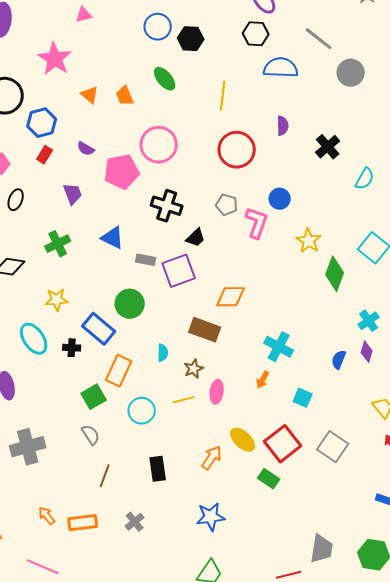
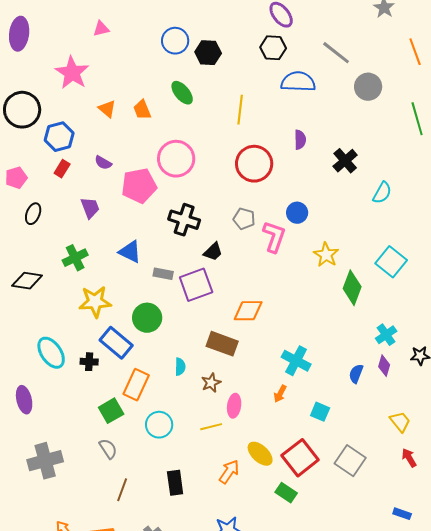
yellow star: (57, 300) -> (95, 302), moved, size x1.4
yellow line: (184, 400) -> (211, 427), moved

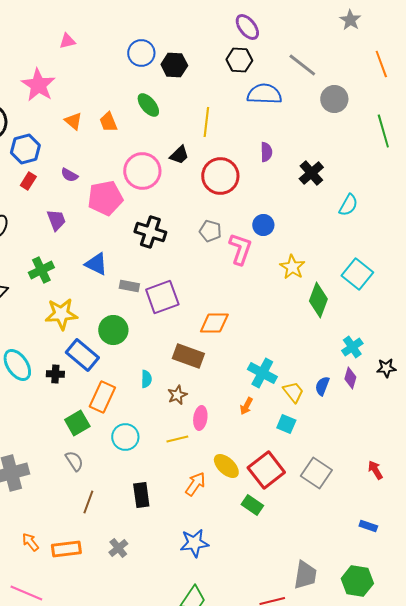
black trapezoid: (213, 252) -> (179, 155), moved
yellow trapezoid: (400, 422) -> (293, 392), moved

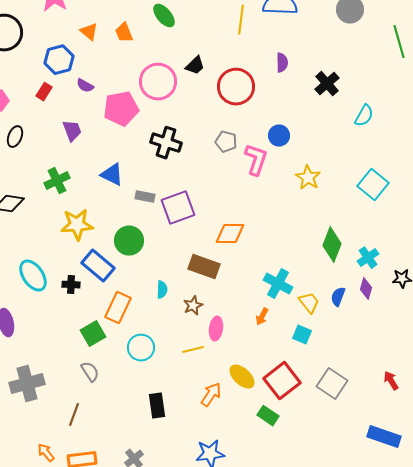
yellow line: (206, 122) -> (241, 20), moved
blue hexagon: (25, 149) -> (59, 60), moved
green diamond: (318, 300) -> (332, 245), moved
brown line: (88, 502) -> (74, 415), moved
blue rectangle: (368, 526) -> (384, 437), size x1.8

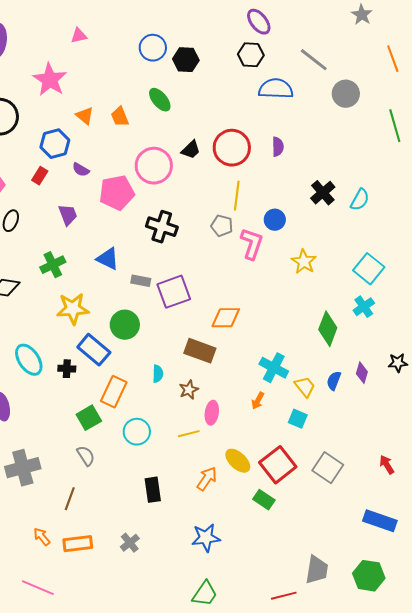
yellow line: (241, 20) -> (237, 196), moved
black cross: (327, 84) -> (323, 193), moved
red circle: (236, 87) -> (232, 148), moved
cyan cross: (368, 258) -> (364, 307), moved

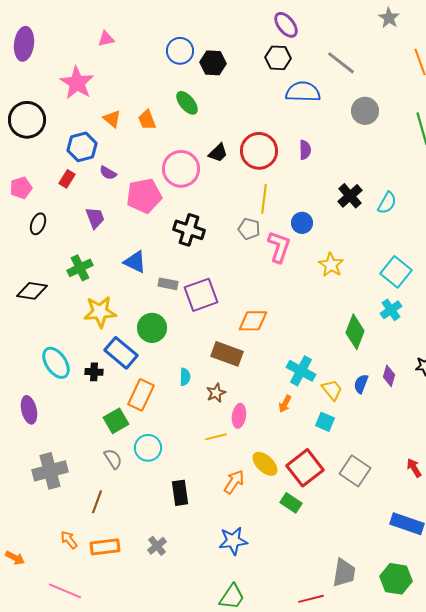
gray circle: (346, 94) -> (365, 111), moved
cyan circle: (137, 432) -> (148, 448), moved

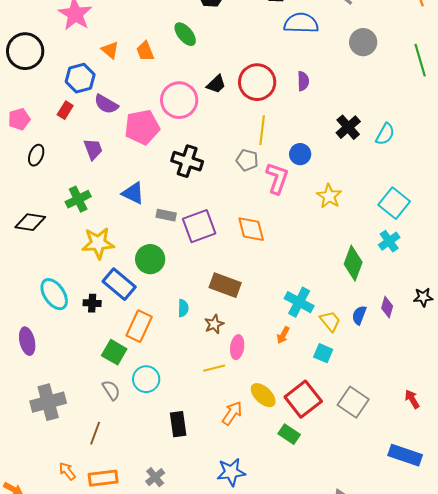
purple semicircle: (108, 173) -> (106, 104), size x1.4
orange diamond: (253, 321) -> (251, 229), moved, turned 76
green square: (116, 421) -> (114, 352), turned -30

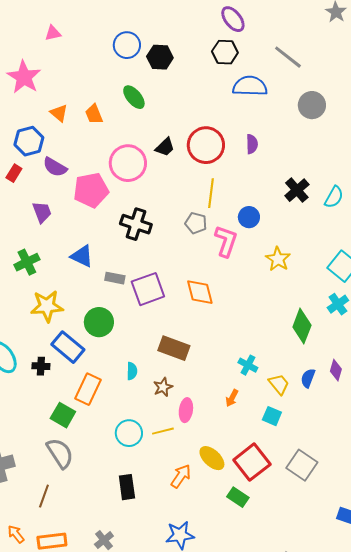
cyan cross: (299, 302) -> (248, 365), size x0.7
cyan circle: (146, 379) -> (129, 433), moved
gray semicircle: (111, 390) -> (60, 453), size x1.5

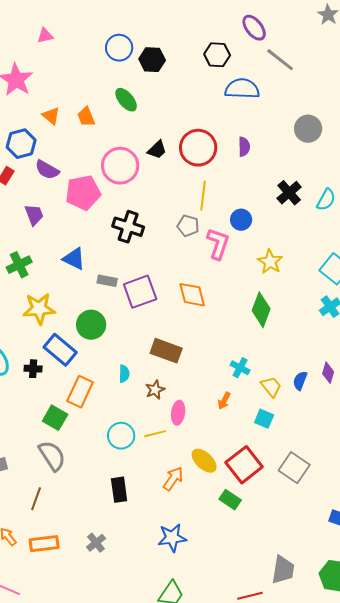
purple ellipse: (233, 19) -> (254, 28), moved
gray circle: (312, 105) -> (308, 129), moved
green diamond: (302, 326) -> (261, 310), moved

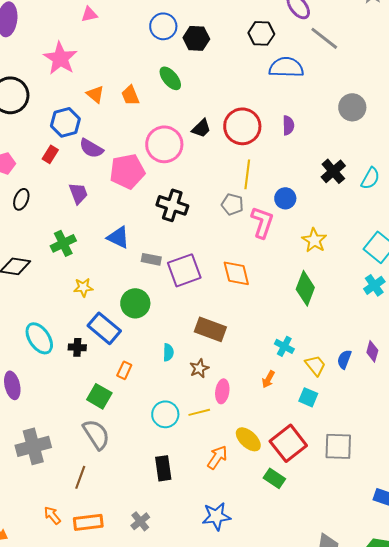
yellow star: (39, 309) -> (83, 287), size x0.6
orange rectangle: (80, 392) -> (124, 370), size x0.6
gray square: (294, 468) -> (338, 446), turned -32

